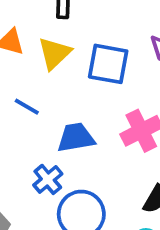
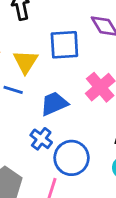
yellow triangle: (54, 53) -> (26, 62), moved

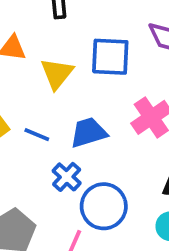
blue line: (13, 90) -> (37, 135), moved

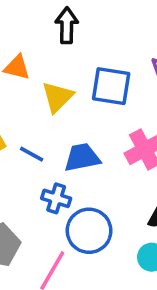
blue cross: (67, 177) -> (56, 198), turned -32

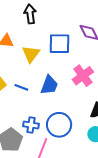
blue trapezoid: (82, 158) -> (49, 85), turned 130
blue cross: (56, 198) -> (31, 125), moved

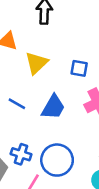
blue square: (59, 44) -> (79, 68), moved, size x0.6

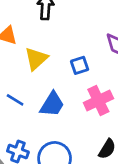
blue square: (79, 68) -> (80, 65), turned -30

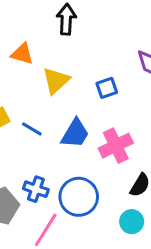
pink cross: (98, 101) -> (116, 146), moved

